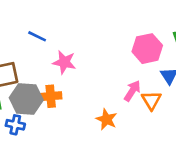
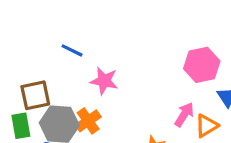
orange cross: (51, 96) -> (88, 121), turned -30
orange triangle: (151, 100) -> (207, 126), turned 30

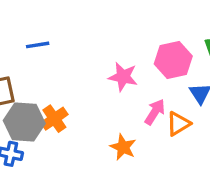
blue line: (72, 50) -> (38, 45), turned -35
pink star: (104, 81) -> (123, 77), moved

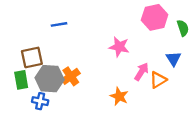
pink hexagon: (173, 60) -> (155, 17), moved

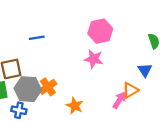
pink hexagon: (155, 17) -> (100, 31), moved
pink arrow: (142, 72) -> (119, 100), moved
orange star: (119, 96) -> (75, 106), moved

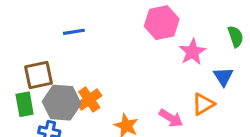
pink star: (94, 59) -> (192, 52), moved, turned 30
pink arrow: (119, 100) -> (171, 118), moved, turned 90

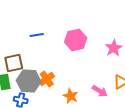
pink hexagon: (162, 23) -> (76, 40), moved

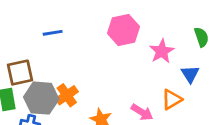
pink hexagon: (76, 40) -> (123, 30), moved

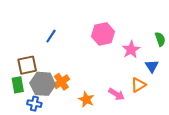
blue line: (53, 33) -> (51, 36), turned -48

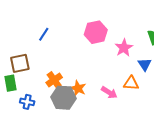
gray hexagon: (43, 84) -> (64, 98), moved
orange triangle: (138, 85) -> (131, 83), turned 35
orange star: (86, 99) -> (78, 88), moved

